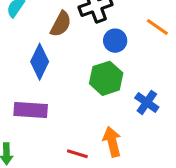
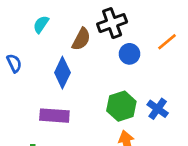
orange line: (157, 27) -> (167, 42), turned -75
green hexagon: (106, 78) -> (121, 106), moved

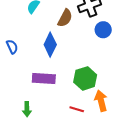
blue semicircle: (14, 63) -> (12, 47), moved
green hexagon: (121, 106) -> (85, 78), moved

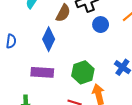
blue semicircle: (12, 47) -> (11, 41), turned 32

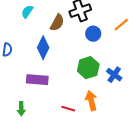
green hexagon: (83, 72) -> (88, 68), moved

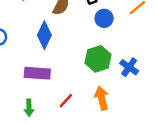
green arrow: (21, 109) -> (29, 108), moved
red line: (68, 109) -> (66, 101), moved, turned -64

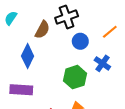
blue cross: (129, 67) -> (102, 63), moved

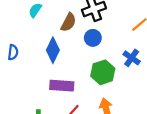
blue circle: (80, 41) -> (93, 38), moved
purple rectangle: (21, 90) -> (62, 86), moved

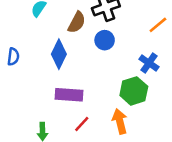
green hexagon: (103, 72) -> (134, 91), moved

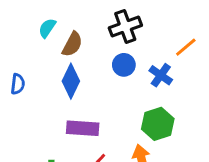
brown semicircle: (77, 22) -> (72, 44), moved
blue cross: (149, 63) -> (161, 75), moved

